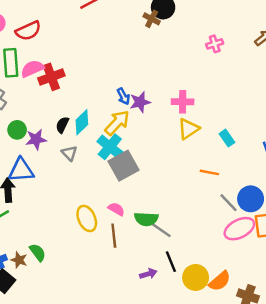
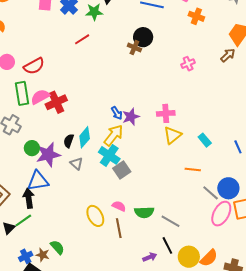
purple star: (36, 139) -> (48, 155), size x1.4
gray square: (123, 166) -> (122, 170), size x0.7
gray line: (160, 229) -> (171, 221), moved
pink ellipse: (239, 229) -> (221, 214), turned -30

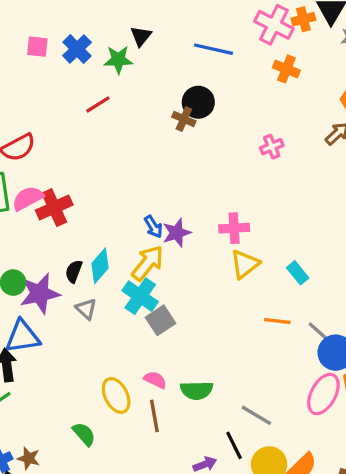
gray line: (211, 193) -> (320, 333), moved
gray line: (171, 221) -> (256, 415), moved
green semicircle: (57, 247) -> (84, 434), moved

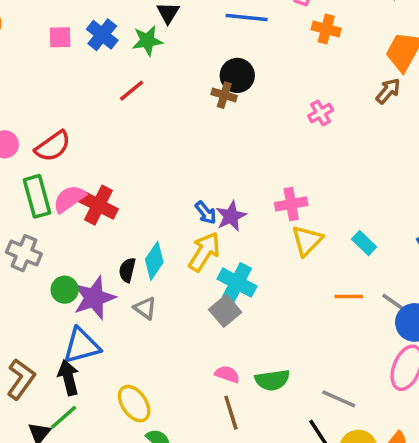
red cross: (54, 208) -> (98, 205), turned -32
cyan cross: (140, 296) -> (237, 283), moved
yellow ellipse: (116, 395) -> (134, 404), moved

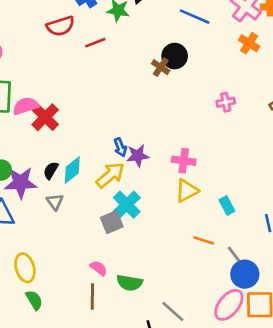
red semicircle: (53, 146) -> (61, 26), moved

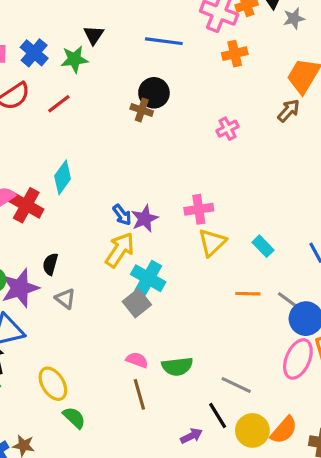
orange cross: (249, 43) -> (235, 54), turned -30
cyan diamond: (72, 170) -> (63, 177), moved

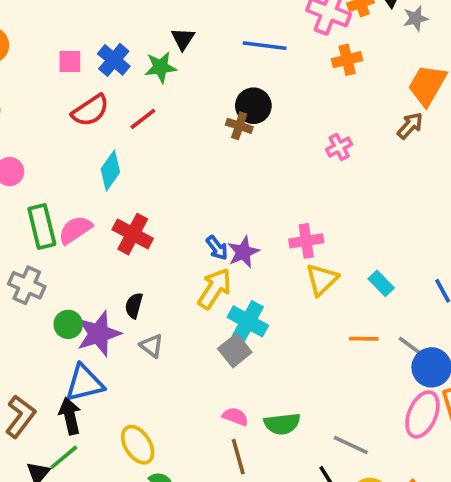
cyan diamond: (63, 177) -> (110, 171), moved
red cross: (26, 205) -> (133, 234), moved

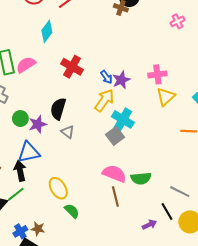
red cross: (133, 234) -> (72, 67), moved
black semicircle: (134, 306) -> (58, 109), size x1.5
purple star: (99, 334) -> (38, 124), size x0.7
pink semicircle: (235, 417) -> (114, 174), size x1.6

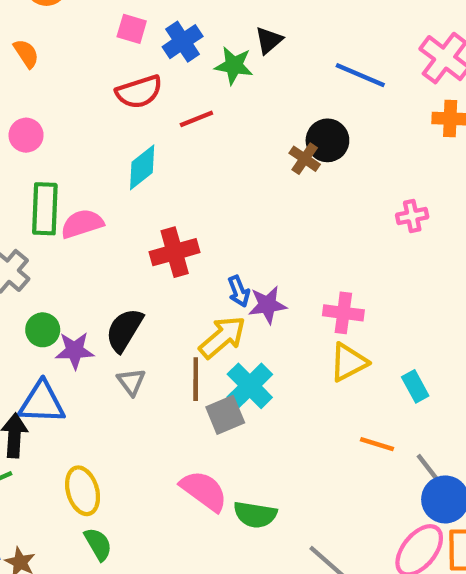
red cross: (72, 67) -> (175, 252), turned 30
brown line: (115, 196) -> (196, 379), moved

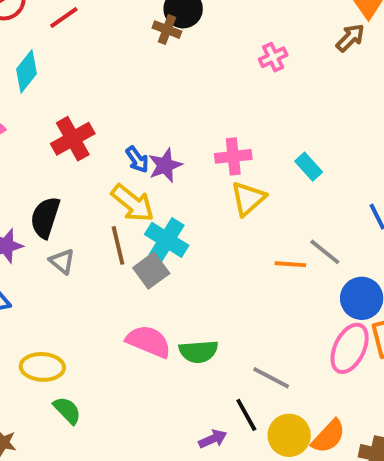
yellow arrow: (222, 337) -> (133, 203), turned 93
cyan rectangle: (415, 386) -> (309, 167), moved
gray line: (430, 470) -> (325, 252), moved
yellow ellipse: (83, 491) -> (42, 367), turned -57

